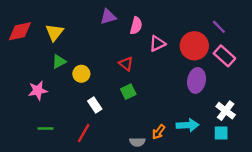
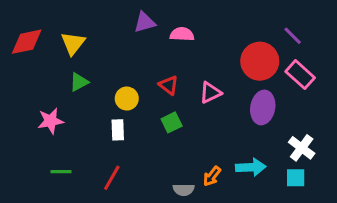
pink semicircle: (136, 26) -> (182, 34), turned -102
pink triangle: (157, 44) -> (210, 93), moved
yellow circle: (81, 74) -> (127, 99), moved
white rectangle: (95, 105) -> (118, 130), moved, turned 32

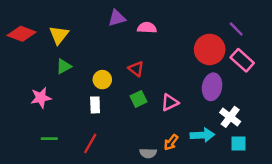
red diamond: (27, 42) -> (22, 34), turned 32
pink triangle: (210, 93) -> (170, 102), moved
white cross: (302, 148) -> (230, 117), moved

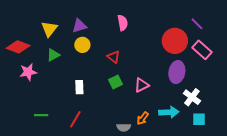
purple triangle: (117, 18) -> (79, 26), moved
pink semicircle: (147, 28) -> (123, 23), turned 77
red diamond: (22, 34) -> (18, 47), moved
yellow circle: (102, 80) -> (82, 45), moved
pink star: (41, 98) -> (28, 72), moved

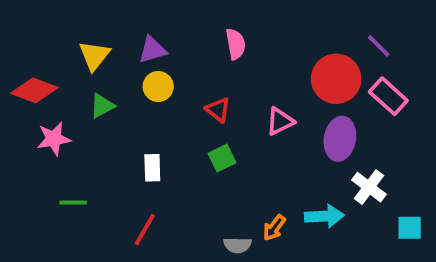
pink triangle: (142, 85) -> (280, 121), moved
green line: (41, 115) -> (73, 203), moved
cyan square: (199, 119) -> (410, 228), moved

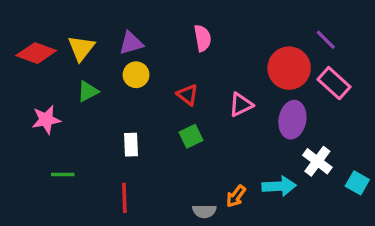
red diamond: (34, 90) -> (36, 53), moved
cyan square: (410, 228) -> (357, 183), moved, turned 30
red line: (145, 230) -> (124, 198), turned -32

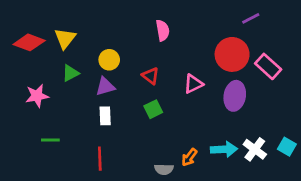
purple line: (326, 40) -> (251, 18), moved, turned -72
purple triangle: (131, 43) -> (105, 86), moved
white cross: (317, 161) -> (255, 149), moved

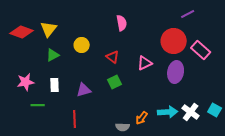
purple triangle: (105, 86) -> (84, 90), moved
pink star: (37, 96) -> (26, 82), moved
white rectangle: (105, 116) -> (55, 85), moved

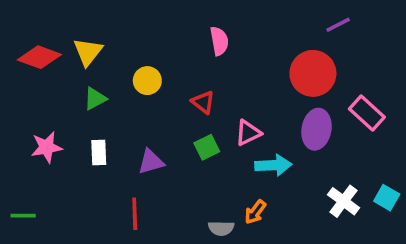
pink rectangle: (201, 50) -> (367, 113), moved
pink triangle: (145, 63) -> (248, 133), moved
green line: (38, 105) -> (23, 216), moved
cyan arrow: (168, 112) -> (273, 165), moved

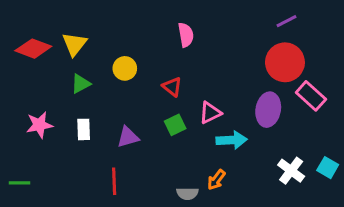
red circle: (313, 73) -> (285, 62), moved

